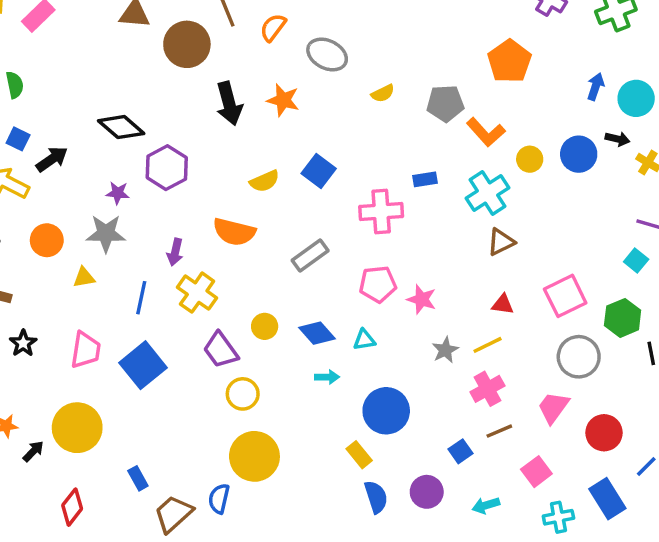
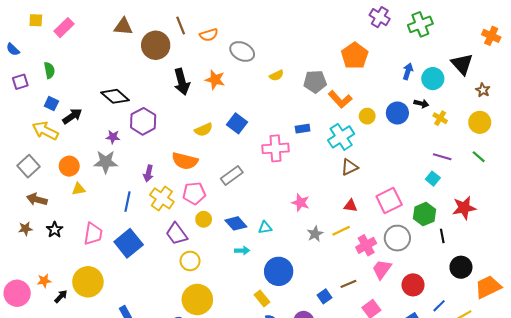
orange semicircle: (273, 27) -> (209, 35), turned -144
yellow triangle: (84, 277) -> (79, 189), moved
pink pentagon: (378, 284) -> (194, 193), moved
pink cross: (487, 389) -> (366, 245), moved

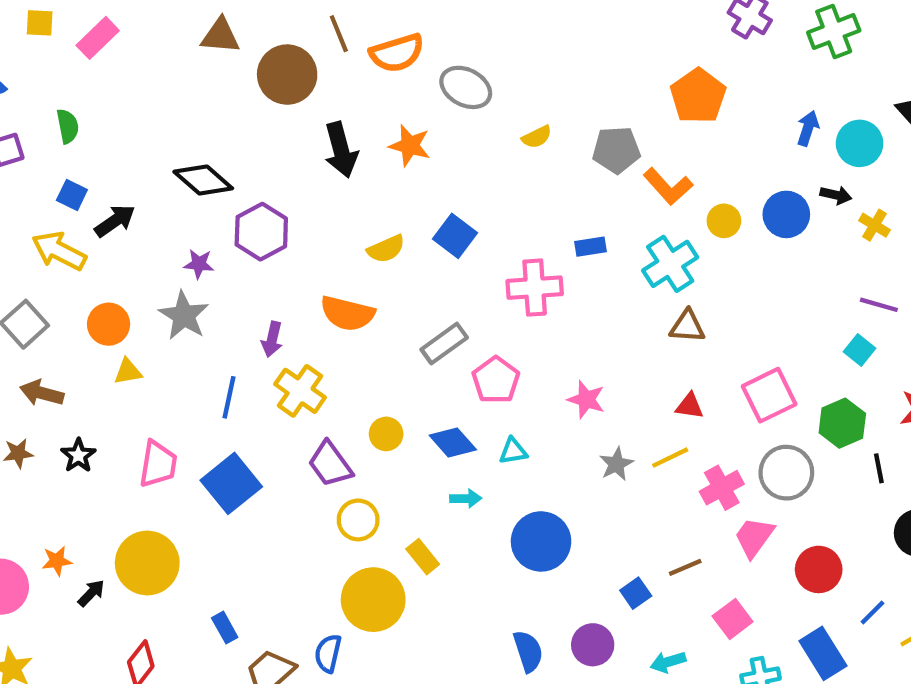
orange semicircle: (209, 35) -> (397, 53), size x1.4
gray star: (106, 162) -> (184, 316), turned 30
brown triangle: (349, 167) -> (687, 326), turned 30
pink pentagon: (194, 193) -> (496, 380), moved, turned -30
yellow rectangle: (262, 298) -> (423, 557), moved

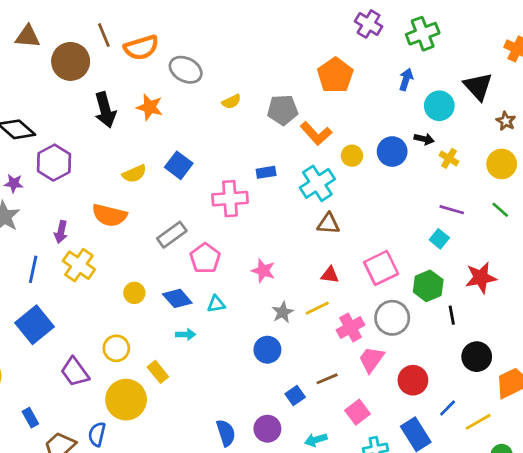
blue arrow: (808, 128) -> (406, 79), moved
purple trapezoid: (330, 464) -> (75, 372), moved
blue circle: (541, 541) -> (267, 350), moved, size x0.7

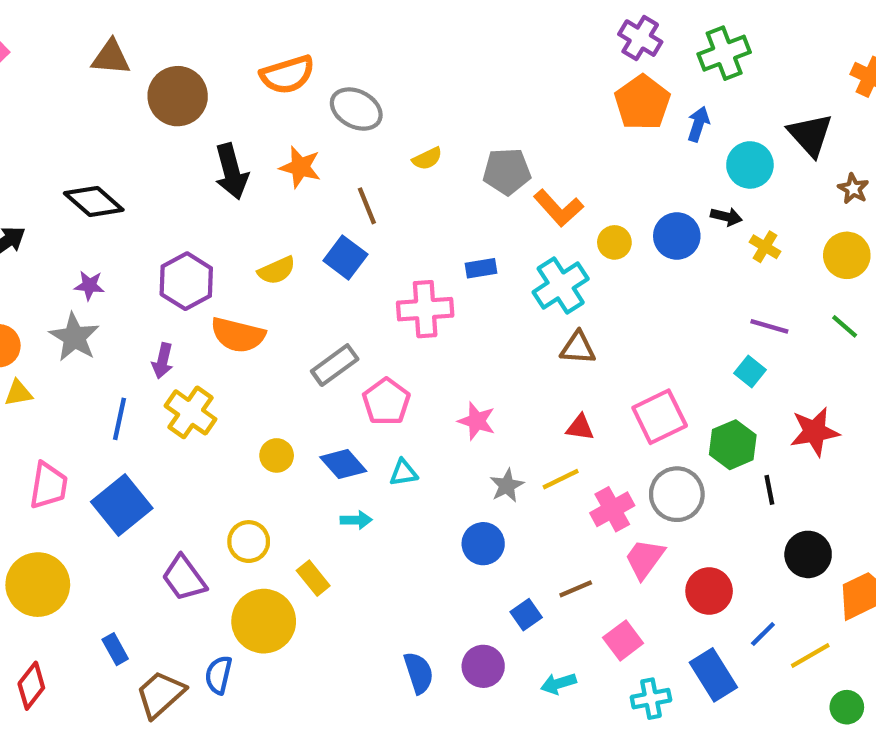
brown line: (104, 35) -> (367, 206), moved
orange pentagon: (335, 75) -> (642, 103), moved
purple hexagon: (54, 163) -> (186, 281), moved

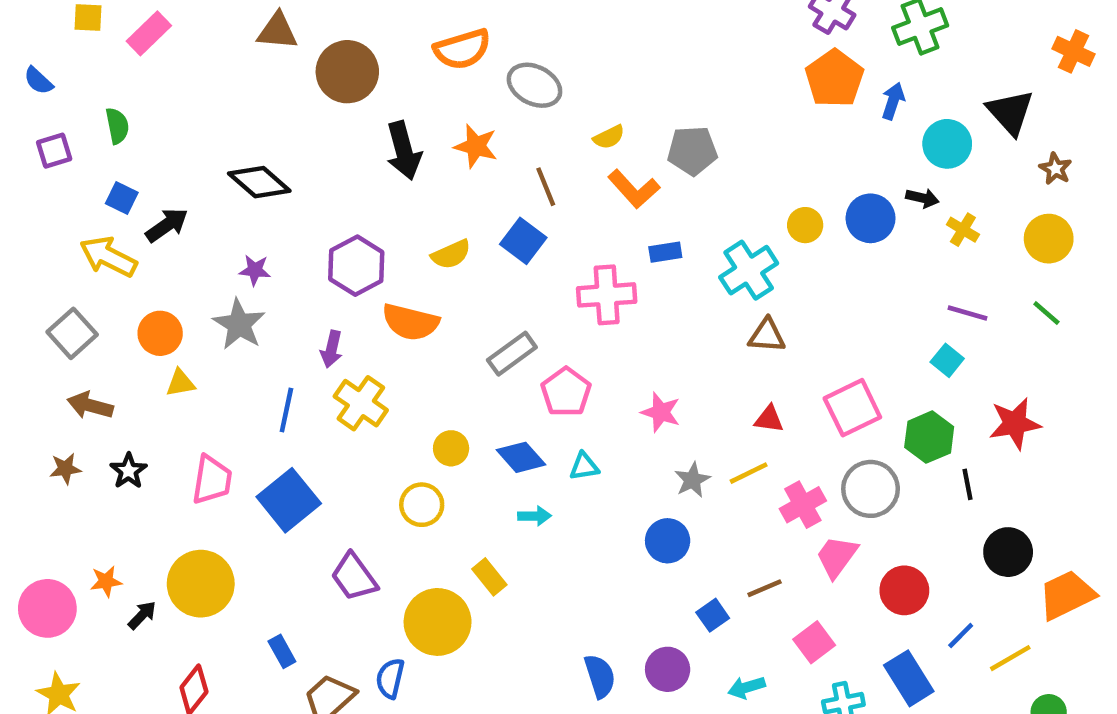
orange L-shape: (558, 208) -> (634, 189), moved
yellow circle: (249, 542) -> (422, 505), moved

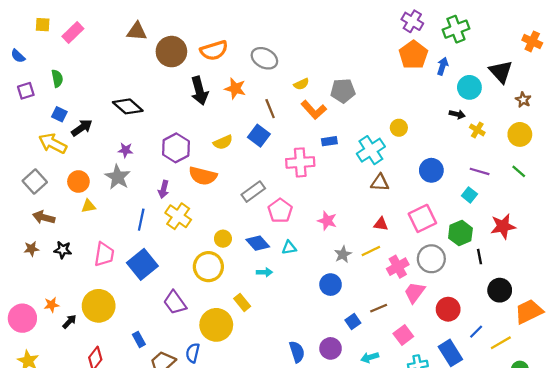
orange semicircle: (462, 49) -> (214, 50), moved
blue circle: (871, 218) -> (431, 170), moved
black star: (129, 471) -> (63, 250), turned -30
yellow circle: (422, 505) -> (208, 267), size x1.4

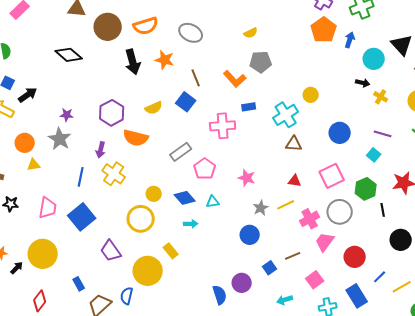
yellow semicircle: (301, 84) -> (251, 33), moved
black diamond: (128, 106) -> (69, 55), moved
purple circle: (331, 348) -> (242, 283), moved

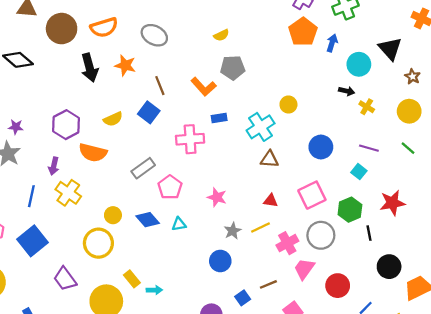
cyan arrow: (191, 224) -> (154, 290), moved

